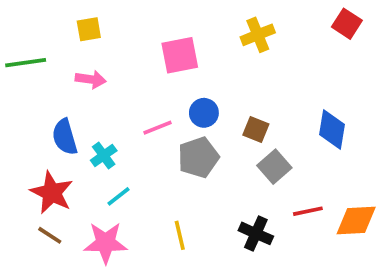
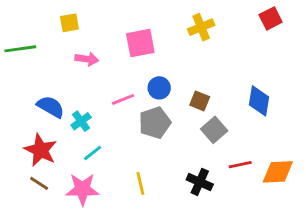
red square: (347, 24) -> (271, 18), turned 30
pink arrow: (91, 79) -> (87, 59), moved
blue semicircle: (65, 137) -> (51, 107), turned 136

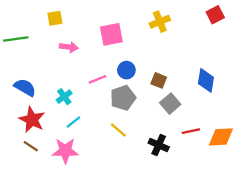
blue semicircle: (51, 107) -> (25, 87), moved
yellow line: (140, 183) -> (118, 130), moved, turned -36

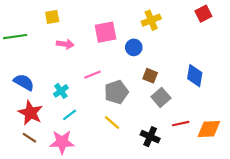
blue circle: (126, 70) -> (134, 47), moved

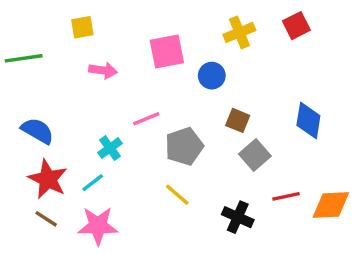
red square: (203, 14) -> (296, 26), moved
cyan cross: (61, 91) -> (110, 148), moved
cyan line: (70, 115) -> (93, 183), moved

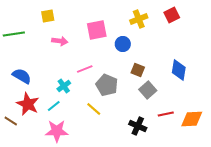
gray pentagon: (184, 146) -> (107, 85), turned -30
yellow line: (177, 195) -> (94, 109), moved
brown line: (46, 219) -> (11, 121), moved

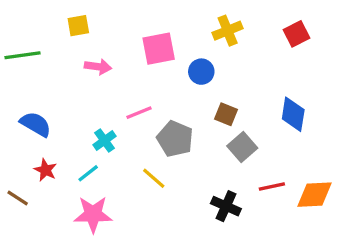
red square: (172, 15) -> (296, 34), moved
red star: (28, 104) -> (45, 170), size x0.6

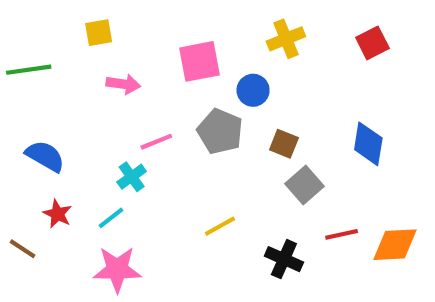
pink line: (139, 113) -> (156, 142), moved
gray pentagon: (175, 139) -> (220, 131), moved
yellow line: (154, 178) -> (220, 226), moved, turned -70

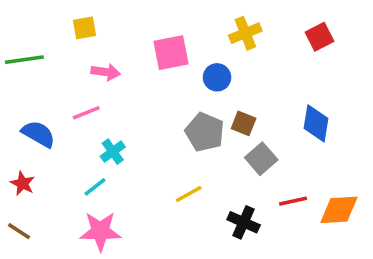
gray pentagon: (220, 131) -> (205, 132), moved
pink line: (156, 142) -> (86, 113), moved
red star: (57, 214) -> (23, 183), moved
brown line: (22, 249) -> (19, 231), moved

